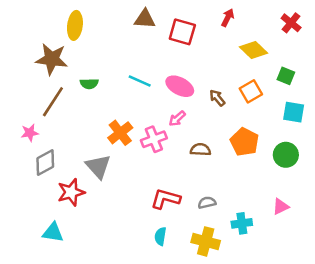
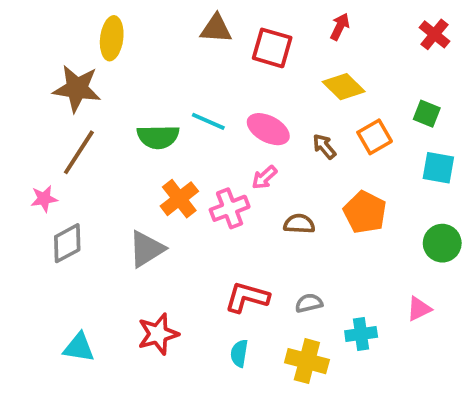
yellow diamond: (253, 50) -> (344, 87), moved
green semicircle: (89, 84) -> (158, 137), moved, size x1.5
green circle: (286, 155) -> (442, 243), moved
gray triangle: (98, 166) -> (146, 249), turned 40
red star: (71, 192) -> (158, 334), moved

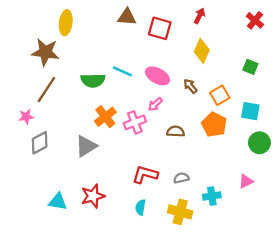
yellow diamond: (344, 87) -> (202, 51), turned 70
orange square: (375, 137) -> (220, 95), moved
cyan square: (438, 168) -> (250, 111), moved
cyan triangle: (79, 348) -> (58, 202), moved

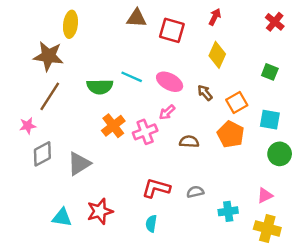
gray triangle: (86, 146) -> (79, 164), moved
yellow cross: (180, 212) -> (267, 228), moved

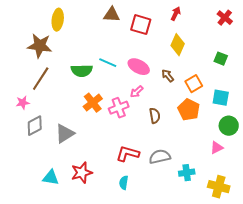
brown semicircle: (189, 142) -> (155, 116), turned 77
gray semicircle: (195, 192) -> (160, 157), size x1.5
pink triangle: (265, 195) -> (217, 148), moved

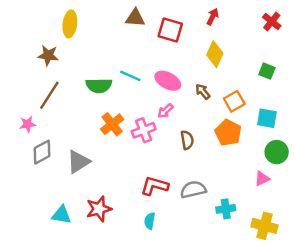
brown star: (40, 46) -> (48, 55), size x0.7

